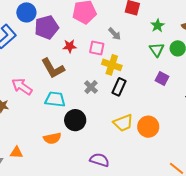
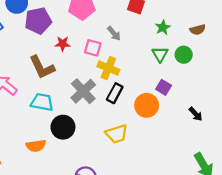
gray cross: (91, 87) -> (83, 91), size x1.6
orange circle: (148, 127) -> (147, 105), moved

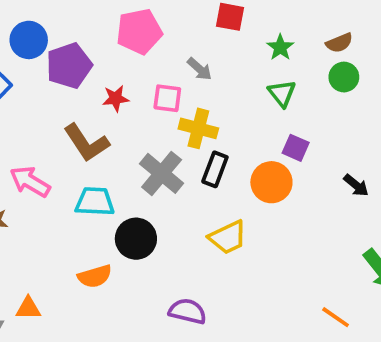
green circle: (184, 55) -> (344, 77), moved

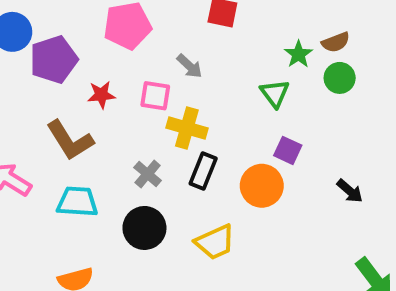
green star: (280, 47) -> (298, 54), moved
gray cross: (162, 173) -> (148, 174), size x0.6
black circle: (136, 239) -> (144, 228), moved

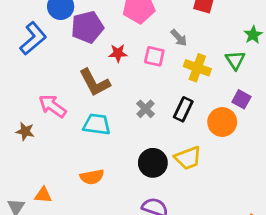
yellow cross: (187, 128) -> (197, 68), moved
black circle: (144, 228) -> (153, 163), moved

